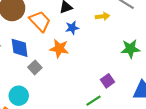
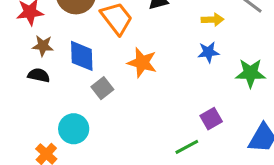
blue star: (72, 28) -> (208, 52), moved

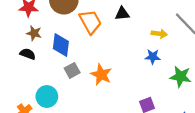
orange star: (142, 63) -> (101, 75), moved

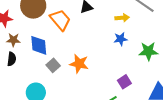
black semicircle: (28, 54) -> (12, 59), turned 88

